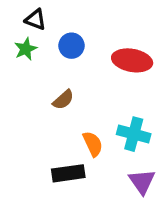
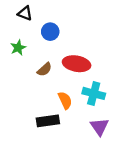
green star: (26, 49) -> (18, 48), moved
red ellipse: (132, 60) -> (77, 64), moved

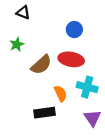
blue circle: (50, 32) -> (74, 30), moved
brown semicircle: (44, 69) -> (41, 65), size x1.5

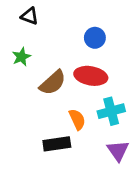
cyan cross: (87, 87) -> (111, 111), turned -30

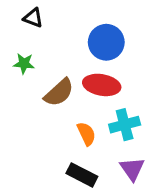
blue circle: (95, 38) -> (106, 42), size x1.5
green star: (21, 57) -> (24, 64), turned 30
black rectangle: (57, 144) -> (82, 175), moved, turned 35

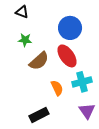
green star: (24, 64) -> (25, 40), moved
red ellipse: (102, 85) -> (67, 56), turned 45
black rectangle: (82, 175) -> (39, 115), moved, turned -54

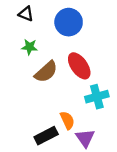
blue circle: (70, 28) -> (69, 22), moved
orange semicircle: (57, 88) -> (67, 120), moved
purple triangle: (87, 111) -> (85, 138), moved

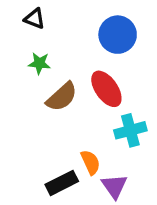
blue circle: (69, 22) -> (118, 35), moved

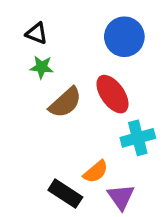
black triangle: (35, 19) -> (37, 33), moved
orange semicircle: (90, 162) -> (96, 172), turned 75
black rectangle: (62, 183) -> (65, 194), turned 60

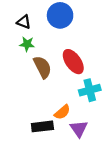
blue circle: (124, 37) -> (60, 15), moved
brown semicircle: (65, 102) -> (42, 67), turned -75
black rectangle: (65, 194) -> (42, 126), turned -40

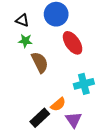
red ellipse: (73, 62) -> (73, 43), moved
black rectangle: (42, 126) -> (40, 118), turned -36

